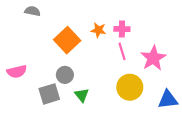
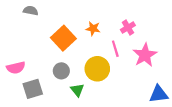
pink cross: (122, 29) -> (128, 28), moved, turned -32
yellow circle: (130, 87) -> (97, 69), moved
gray square: (49, 94) -> (33, 89), moved

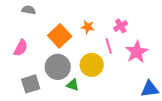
pink semicircle: (16, 68) -> (21, 48), moved, turned -48
gray circle: (61, 71) -> (58, 67), size x1.6
green triangle: (77, 90) -> (73, 85), turned -32

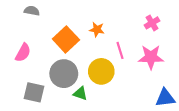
pink cross: (121, 26) -> (152, 23), moved
pink star: (137, 52) -> (151, 57), turned 30
gray square: (31, 84) -> (34, 92), turned 30

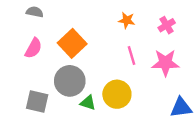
orange star: (97, 30) -> (127, 20), moved
pink semicircle: (23, 53) -> (33, 48), moved
yellow circle: (101, 71) -> (117, 94), moved

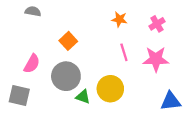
orange square: (72, 43) -> (68, 41), size x0.7
pink semicircle: (33, 48) -> (32, 64), moved
gray square: (37, 101) -> (19, 96), moved

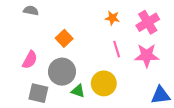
pink cross: (157, 24) -> (148, 22), size x1.5
gray square: (19, 96) -> (38, 93), moved

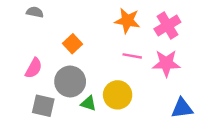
orange star: (112, 18) -> (127, 21), size x1.5
pink line: (117, 49) -> (132, 56), turned -63

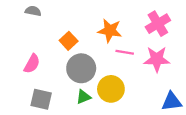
orange star: (127, 21) -> (110, 31), moved
gray circle: (70, 81) -> (81, 68), moved
green triangle: (88, 103) -> (83, 97), turned -42

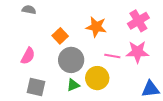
pink line: (125, 52) -> (112, 56), moved

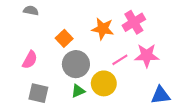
pink cross: (138, 21) -> (134, 22), moved
pink line: (112, 56) -> (120, 60), turned -42

